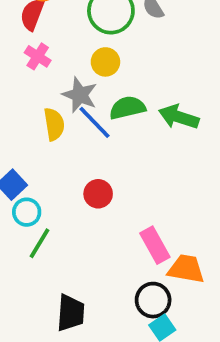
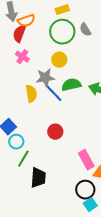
gray star: (80, 95) -> (45, 78), turned -30
black trapezoid: (71, 313) -> (38, 178), moved

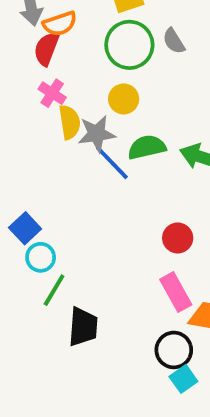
yellow semicircle: (31, 94) -> (70, 122), moved
red circle: (55, 132) -> (178, 238), moved

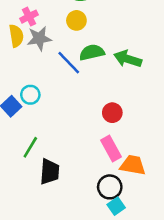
pink cross: (52, 93) -> (29, 17), turned 30
yellow semicircle: (70, 122) -> (16, 36), moved
gray star: (97, 134) -> (39, 38), moved
cyan circle: (41, 257) -> (30, 95), moved

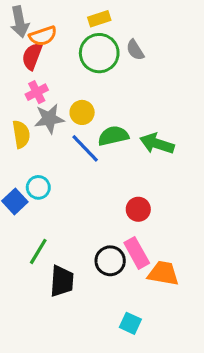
yellow circle: (76, 20) -> (82, 112), moved
yellow semicircle: (16, 36) -> (21, 134), moved
black circle: (110, 187) -> (110, 261), moved
cyan square: (116, 206) -> (130, 323), moved, turned -30

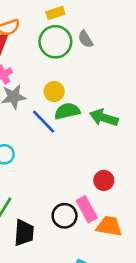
yellow circle: (82, 112) -> (54, 91), moved
red circle: (138, 209) -> (104, 180), moved

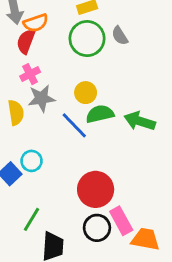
red circle: (104, 180) -> (96, 189), moved, size x1.6

